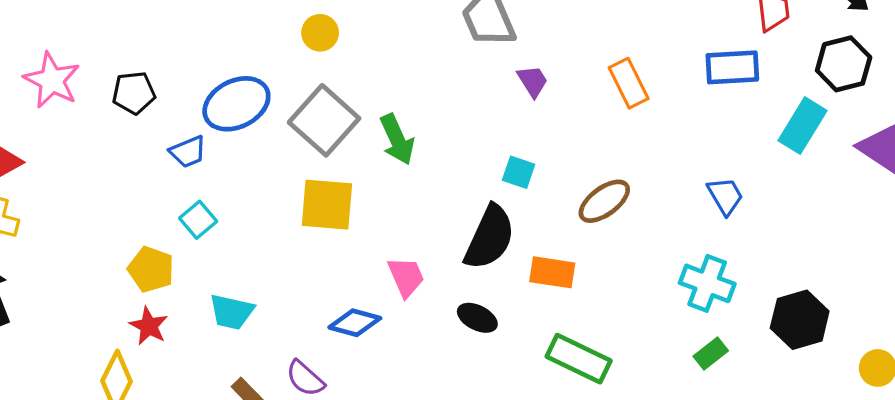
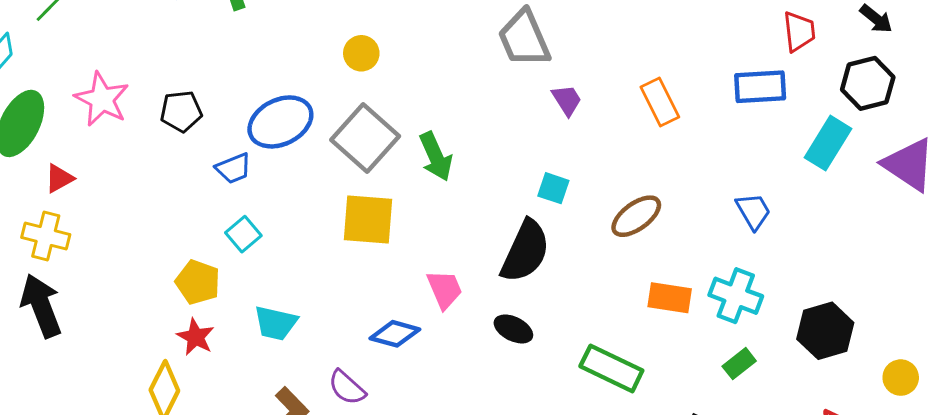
orange rectangle: (552, 272) -> (670, 298), moved

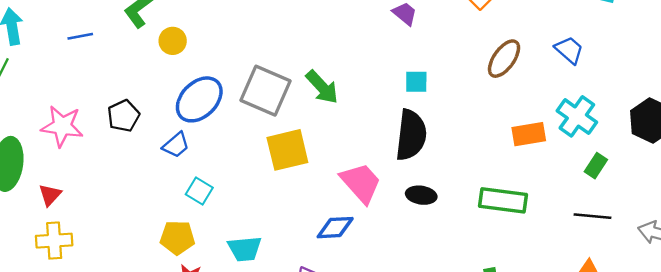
yellow circle: (361, 53) -> (173, 41), moved
brown ellipse: (636, 216) -> (504, 59), moved
pink trapezoid: (445, 289) -> (361, 183), size x1.4
cyan cross: (736, 296) -> (577, 116), turned 33

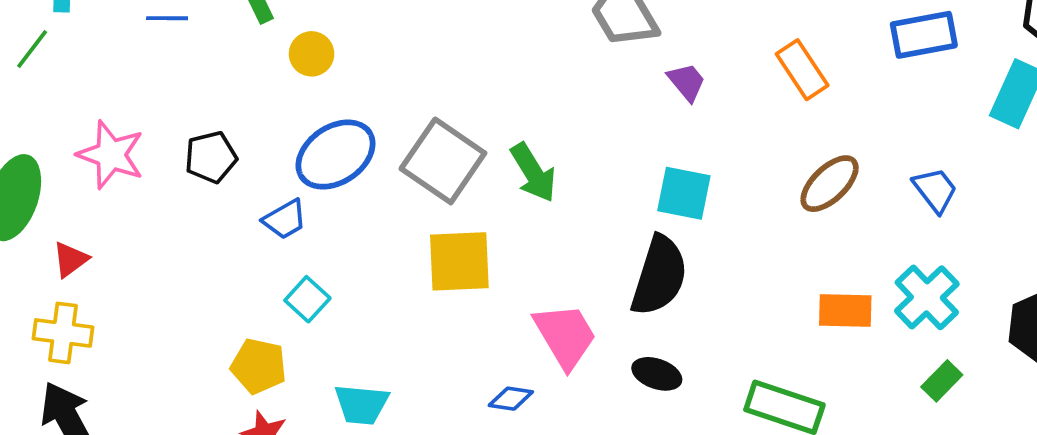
cyan square: (416, 82) -> (684, 193), size x1.4
blue diamond: (335, 228) -> (511, 399), size x0.7

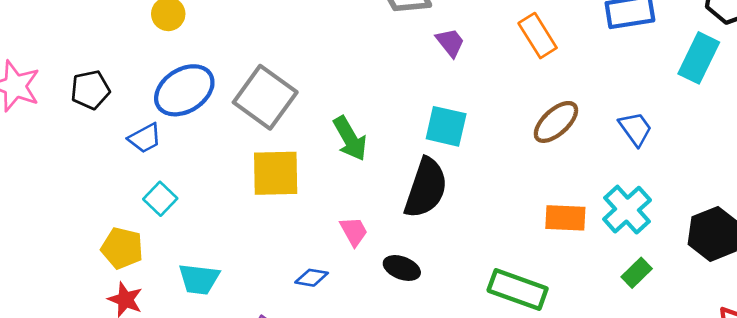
green arrow: (533, 173) -> (350, 139), moved
pink trapezoid: (565, 336) -> (354, 231), size x0.6
black ellipse: (657, 374) -> (402, 268), moved

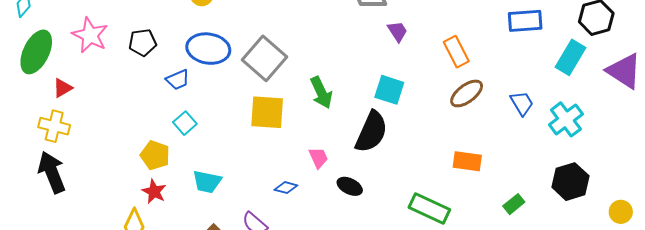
orange rectangle: (538, 36) -> (456, 52), moved
blue ellipse: (184, 90) -> (208, 49), turned 36
cyan cross: (627, 210) -> (566, 119), moved

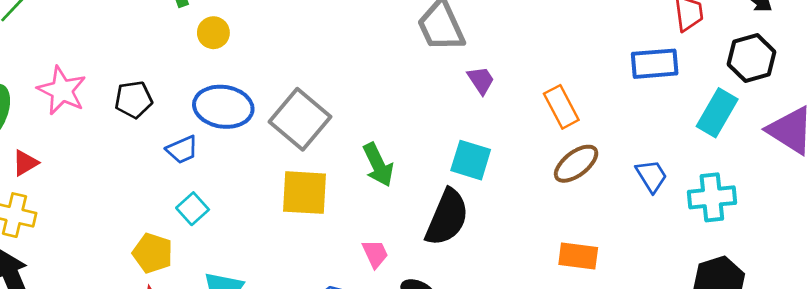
cyan cross: (566, 119) -> (712, 197), turned 32

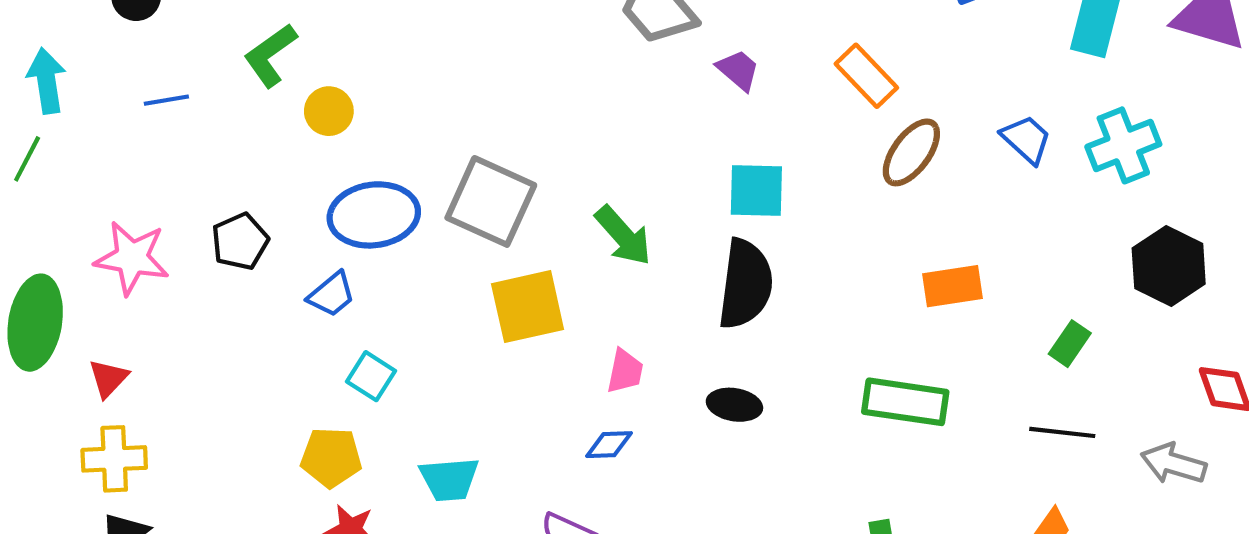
pink trapezoid: (375, 254) -> (625, 371), moved, turned 52

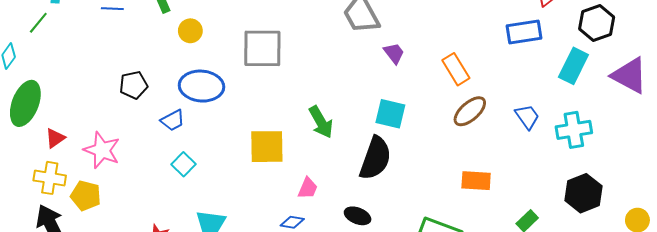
gray square: (491, 201) -> (262, 48), moved, turned -36
pink star: (132, 258) -> (102, 150), moved
yellow pentagon: (331, 457) -> (86, 196), moved

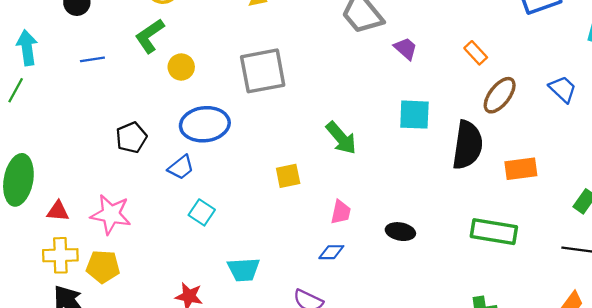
orange rectangle: (456, 69) -> (476, 53), size x0.7
red triangle: (55, 138) -> (58, 211), turned 50
yellow square: (267, 147) -> (288, 176), size x0.6
black semicircle: (375, 158) -> (468, 145), moved

